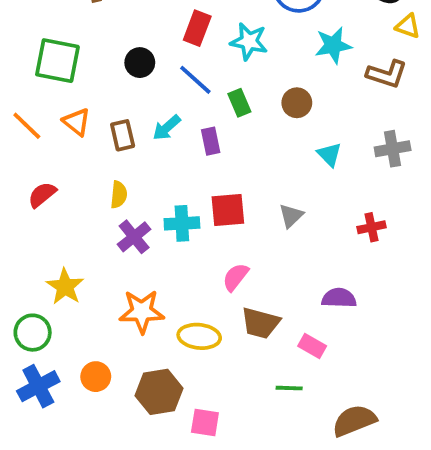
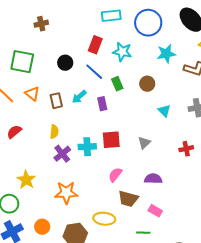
purple semicircle: (339, 298) -> (153, 179), moved
yellow ellipse: (199, 336) -> (104, 219), moved

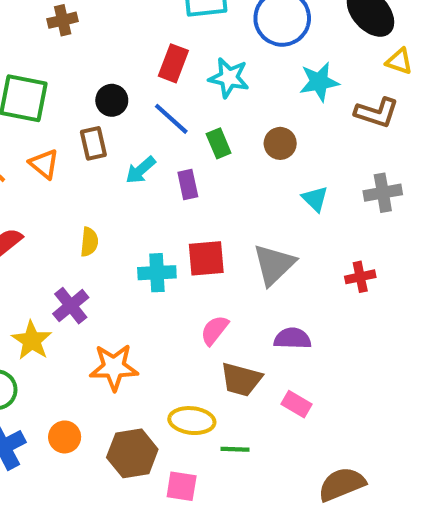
brown rectangle: (56, 101) -> (93, 143), moved
gray triangle: (144, 143) -> (274, 265), size x1.6
purple cross: (62, 154) -> (71, 306), moved
green line: (143, 233) -> (235, 449), moved

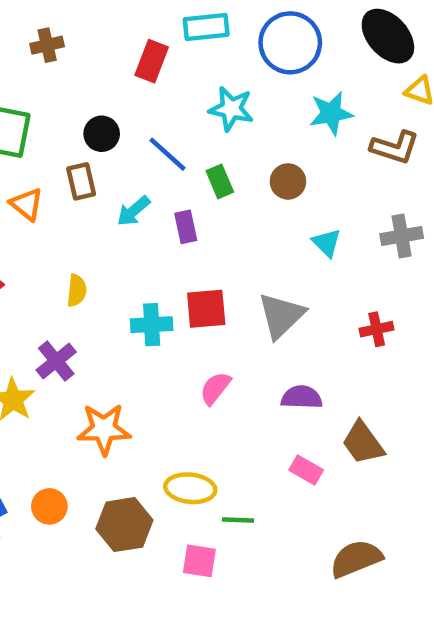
red rectangle: (173, 63) -> (152, 61), moved
brown trapezoid: (241, 379) -> (363, 443), moved, turned 39
pink square: (182, 486) -> (199, 561), moved

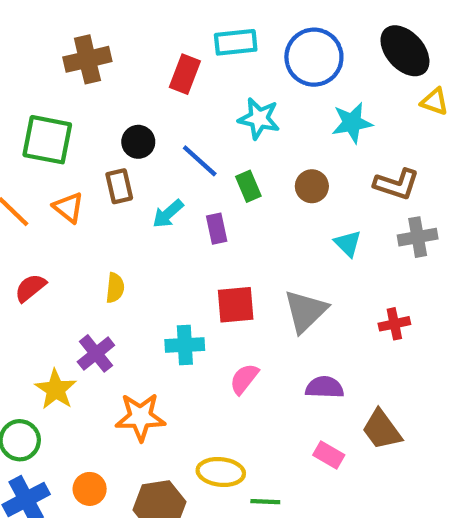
brown cross: (47, 45) -> (87, 59), size x1.5
brown L-shape: (395, 147) -> (397, 184), moved
cyan cross: (152, 325) -> (185, 345), moved

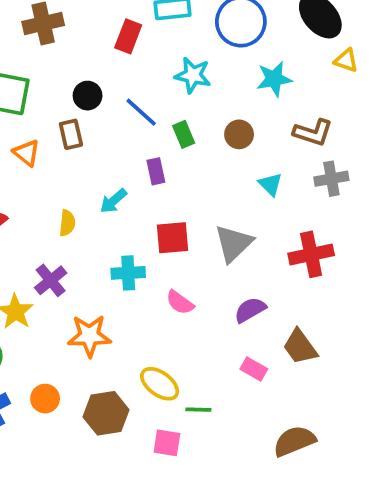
cyan arrow: (168, 214) -> (113, 201), moved
red cross: (394, 324) -> (311, 254), size x1.6
pink semicircle: (244, 379) -> (180, 302), turned -92
purple semicircle: (325, 387) -> (250, 310), turned -32
yellow ellipse: (221, 472) -> (160, 384), turned 30

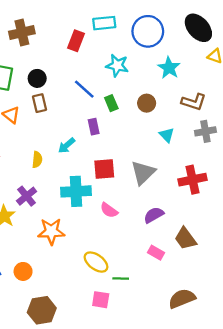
cyan star: (274, 79) -> (169, 68), turned -30
black circle: (88, 96) -> (37, 78), moved
cyan cross: (128, 273) -> (76, 191), size x1.4
brown hexagon: (106, 413) -> (42, 310), moved

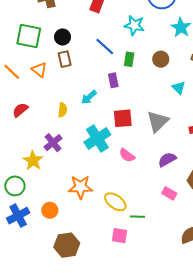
green rectangle: (111, 103) -> (129, 59), turned 32
cyan cross: (76, 191) -> (97, 138), turned -30
orange star: (51, 231) -> (80, 187), moved

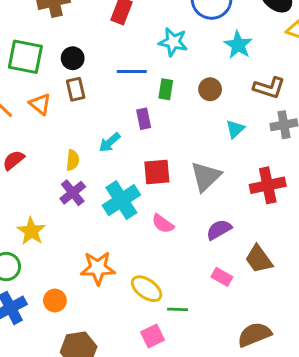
blue line: (105, 46) -> (132, 72), turned -42
cyan triangle: (179, 88) -> (235, 129), turned 32
purple cross: (53, 143) -> (73, 193), moved
pink square: (120, 236) -> (152, 336), turned -35

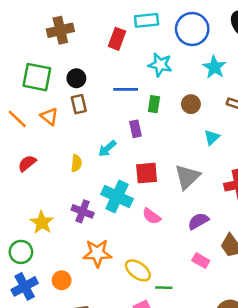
purple cross: (73, 193) -> (83, 211), moved, turned -30
cyan cross: (121, 200) -> (117, 197), turned -32

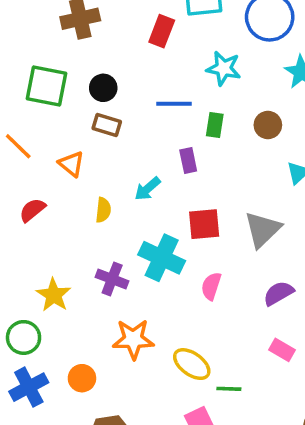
brown rectangle: (79, 104) -> (107, 125), turned -60
orange triangle: (49, 116) -> (71, 164), moved
pink semicircle: (152, 216) -> (211, 286), turned 72

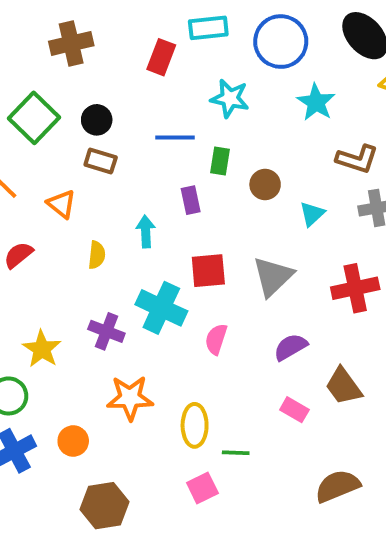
green square: (47, 86) -> (34, 118), turned 33
brown circle: (268, 125) -> (265, 184), moved
cyan arrow: (147, 189) -> (146, 231), turned 128
yellow ellipse: (192, 364) -> (195, 425), turned 54

